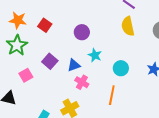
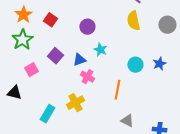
orange star: (18, 20) -> (23, 15), turned 30
cyan circle: (121, 68) -> (135, 65), moved

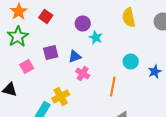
cyan star: (100, 50) -> (96, 38), moved
purple square: (55, 56) -> (51, 52), turned 35
blue star: (159, 64) -> (155, 72), moved
yellow cross: (75, 103) -> (61, 96), moved

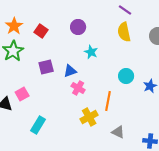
purple circle: (83, 24) -> (78, 27), moved
pink square: (27, 66) -> (22, 94), moved
yellow cross: (61, 96) -> (89, 117), moved

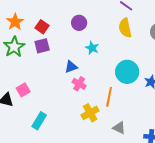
purple square: (46, 67) -> (42, 46), moved
cyan circle: (126, 76) -> (127, 72), size x1.5

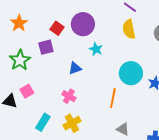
purple circle: (79, 23) -> (83, 24), size x1.5
red square: (42, 27) -> (57, 28), moved
green star: (14, 47) -> (20, 60), moved
pink cross: (79, 84) -> (69, 96), moved
yellow cross: (90, 113) -> (72, 123), moved

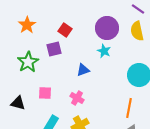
purple circle: (83, 24) -> (107, 28), moved
pink square: (27, 91) -> (45, 93), moved, turned 32
orange line: (113, 98) -> (129, 108), moved

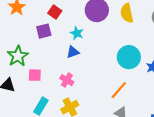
cyan star: (104, 51) -> (77, 33), moved
green star: (28, 62) -> (18, 56), moved
orange line: (129, 108) -> (119, 90), turned 30

